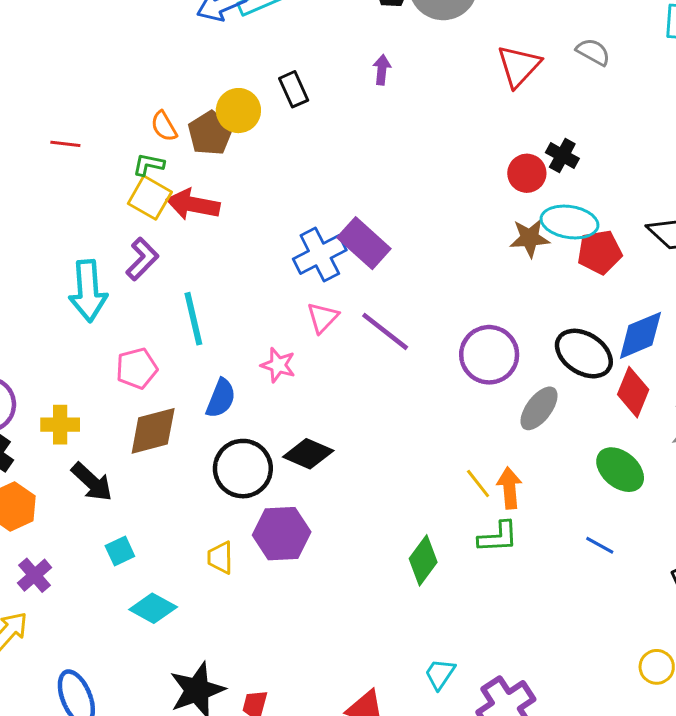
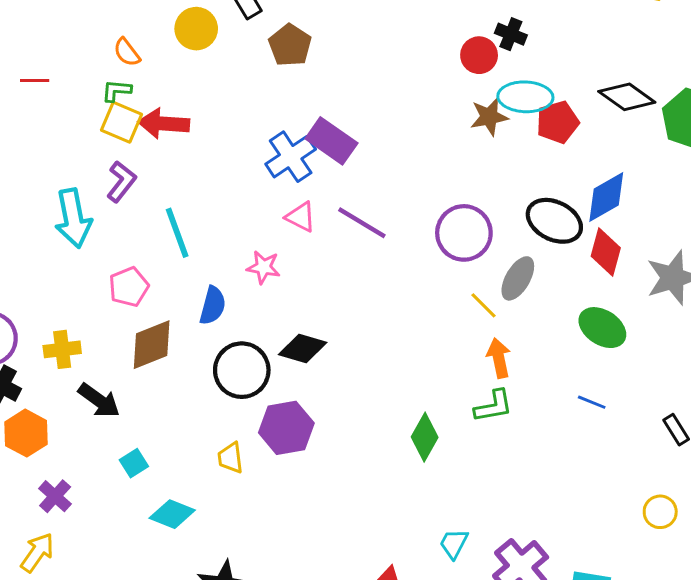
brown pentagon: (210, 133) -> (290, 45), moved
pink triangle: (323, 318) -> (301, 217), turned -40
yellow line: (478, 483) -> (483, 305), moved

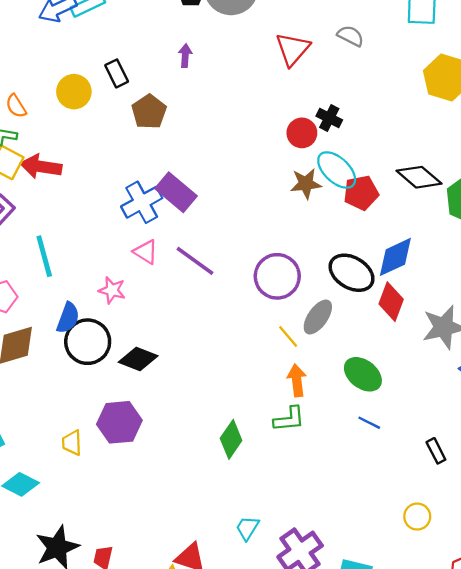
cyan ellipse: (525, 97) -> (337, 170), turned 36
green ellipse: (602, 328) -> (363, 374), moved
black circle: (242, 370) -> (88, 342), moved

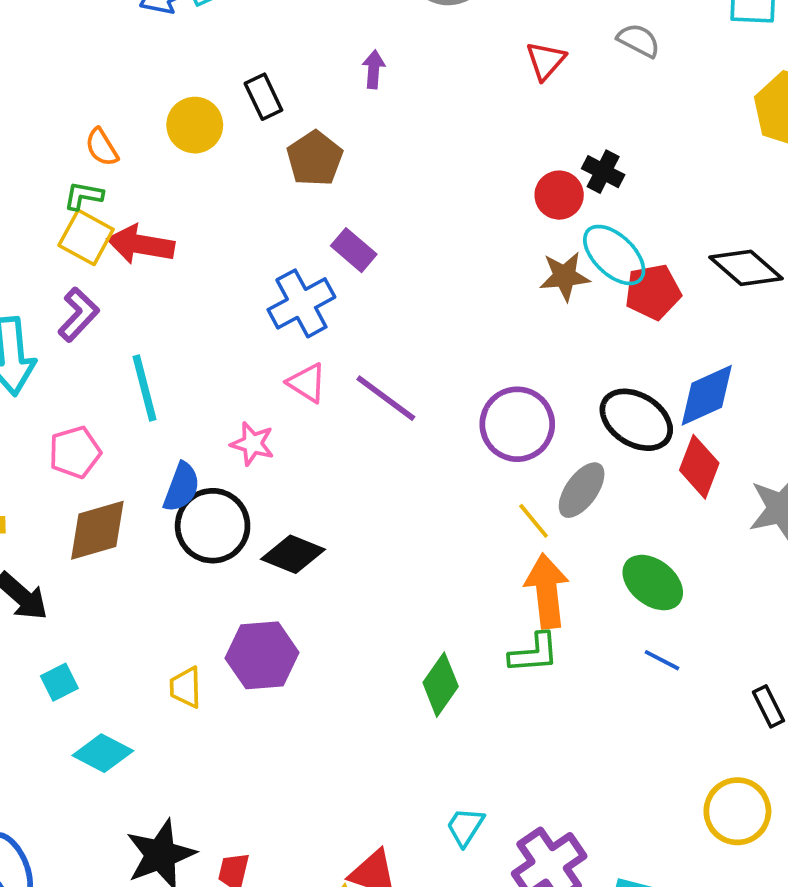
red triangle: (293, 49) -> (546, 61), size x0.7
purple rectangle: (176, 192) -> (354, 250), moved, size x0.7
orange arrow: (297, 380) -> (547, 591), size x1.4
yellow circle: (417, 517) -> (737, 811), size x1.5

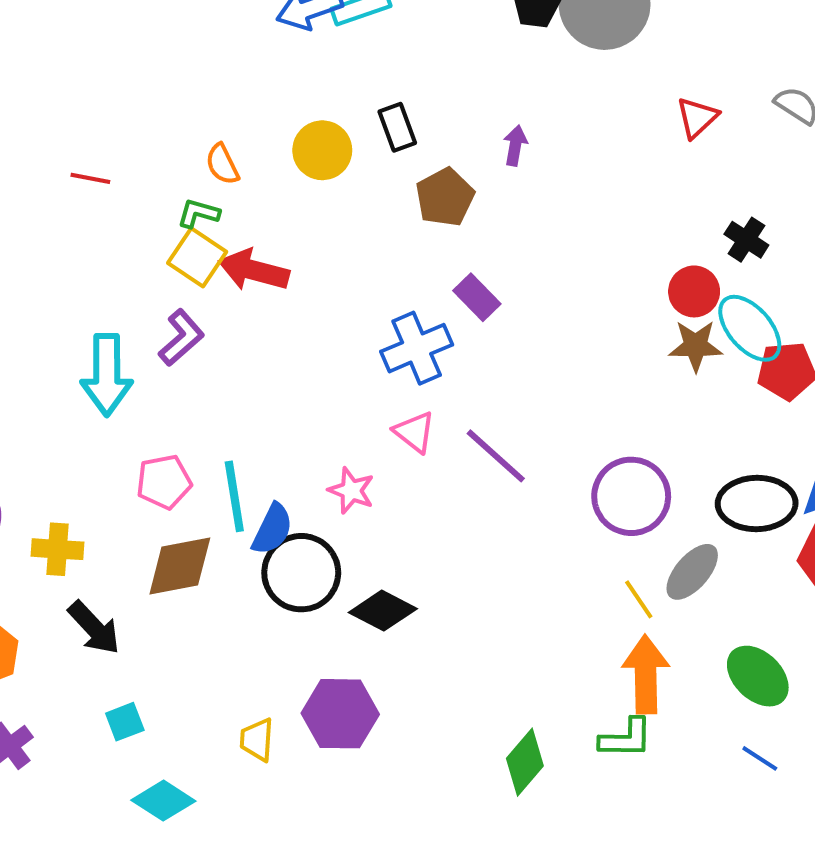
purple arrow: (374, 69) -> (515, 146), moved
red circle: (559, 195) -> (694, 291), moved
cyan line: (144, 388) -> (234, 496), moved
black ellipse: (636, 420) -> (757, 503), turned -38

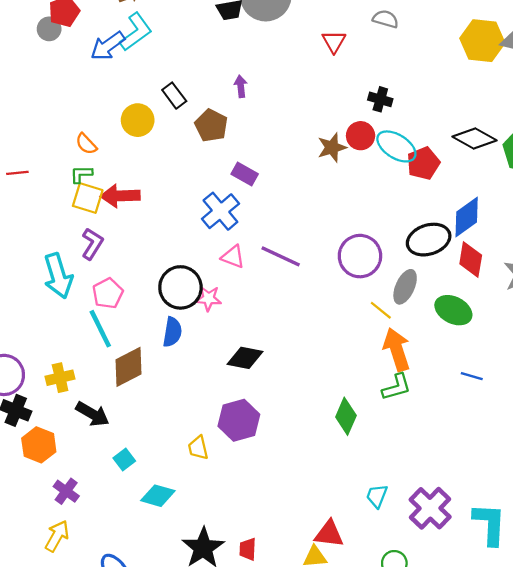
brown star: (696, 346) -> (332, 147), moved
pink pentagon: (164, 482) -> (108, 293), moved
cyan line: (234, 496) -> (100, 329), moved
black circle: (301, 573) -> (180, 287), moved
green ellipse: (758, 676) -> (453, 310), moved

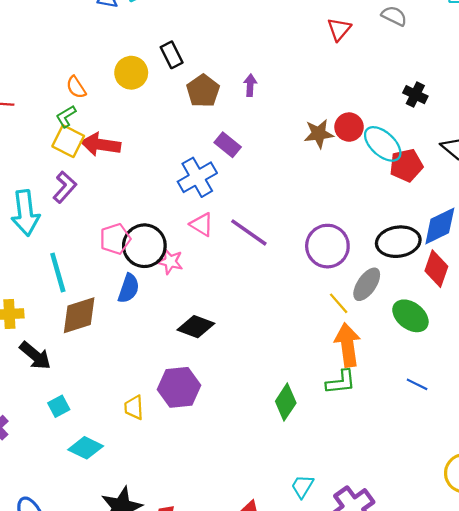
purple arrow: (241, 86) -> (250, 85), moved
black cross: (380, 99) -> (415, 95), moved
green L-shape: (81, 174) -> (66, 116), turned -40
pink pentagon: (108, 293) -> (115, 239), moved

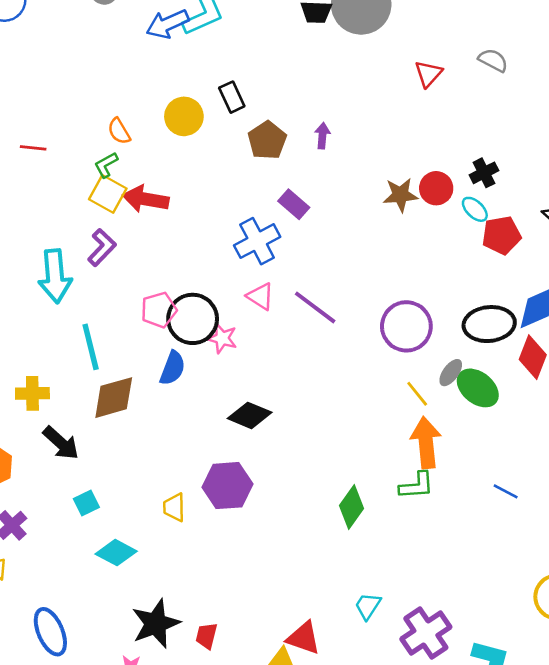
black cross: (415, 95) -> (484, 173), moved, turned 35
cyan ellipse: (383, 144) -> (475, 209), size x0.6
gray ellipse: (367, 284) -> (451, 373), size x0.7
green ellipse: (410, 316) -> (478, 388), moved

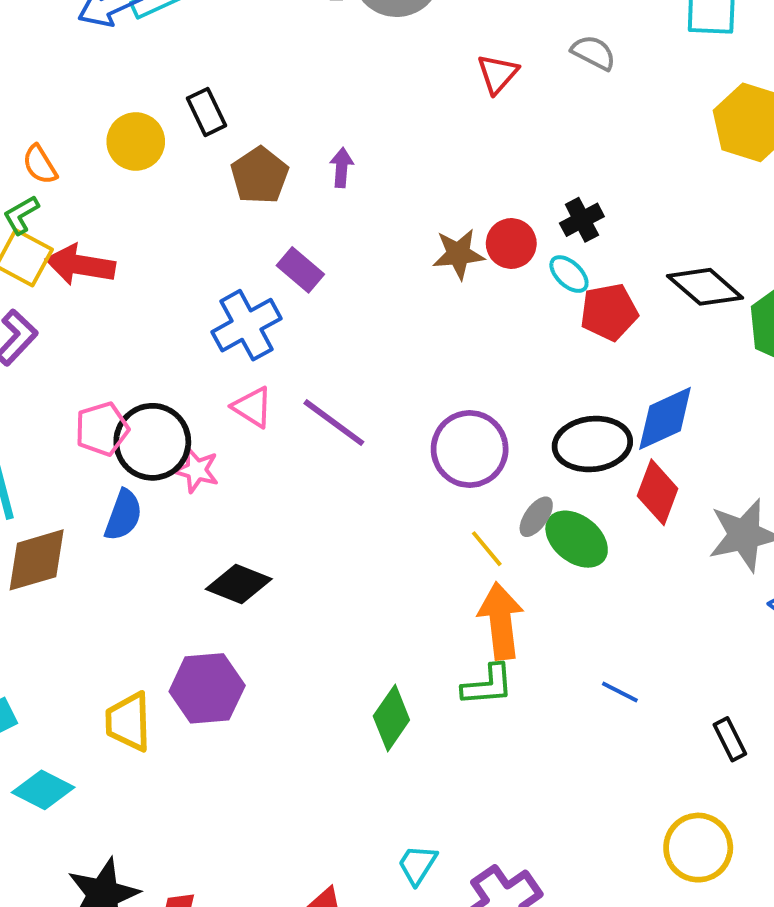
yellow trapezoid: (174, 507) -> (128, 722), size x1.4

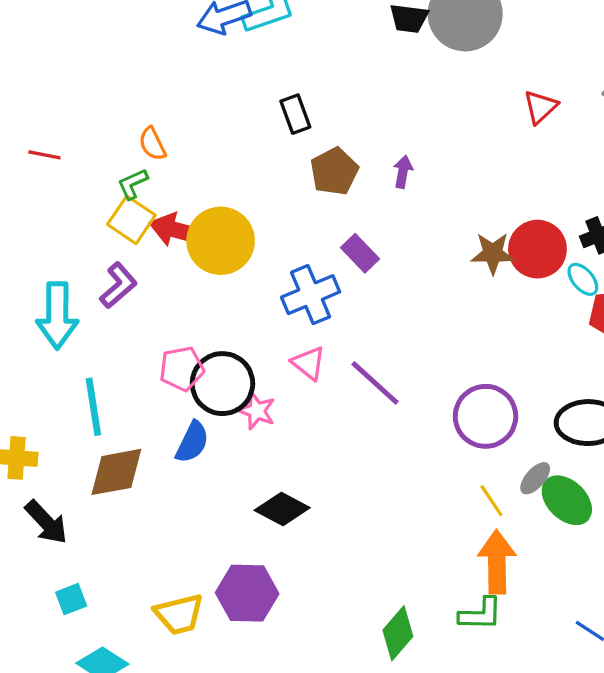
yellow circle: (136, 141) -> (221, 241), moved, size x1.4
red circle: (511, 244) -> (537, 249), size x1.4
yellow trapezoid: (128, 722) -> (179, 614), turned -108

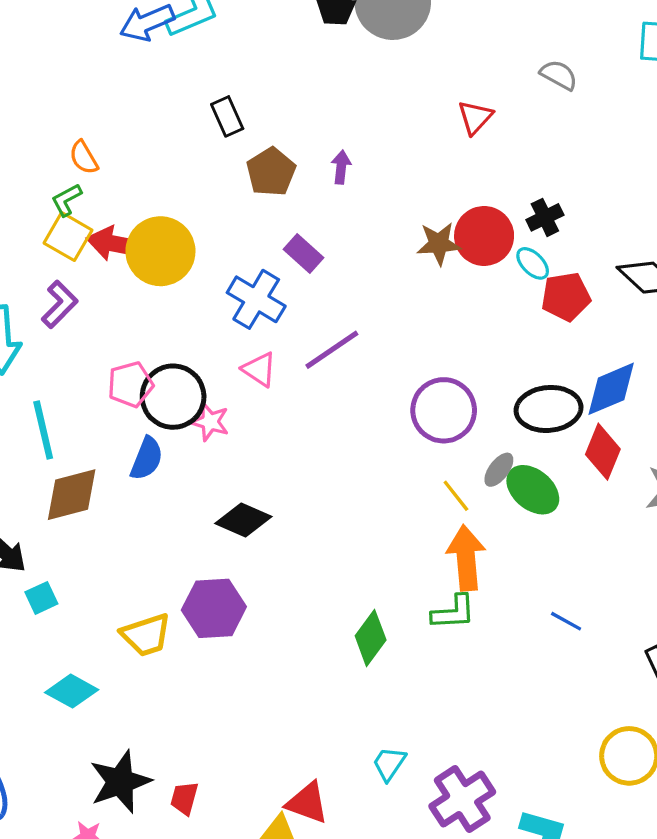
red triangle: (540, 107) -> (475, 117), moved
blue cross: (311, 295) -> (256, 299), turned -32
purple line: (375, 383) -> (332, 350), moved, turned -72
cyan square: (71, 599) -> (41, 598), moved

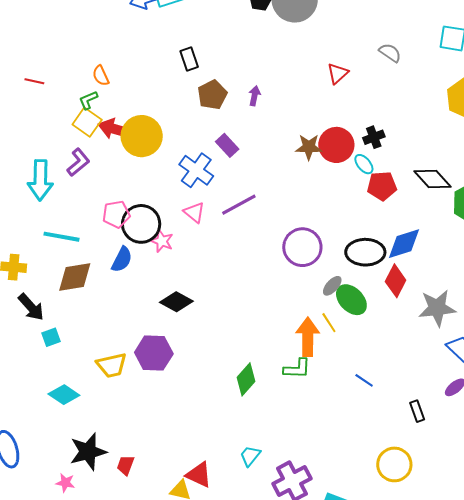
cyan line: (43, 430) -> (61, 237), turned -72
yellow line: (456, 496) -> (329, 323), moved

